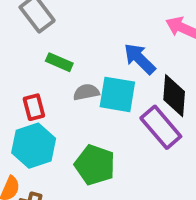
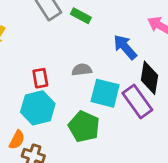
green rectangle: (59, 62) -> (81, 16), moved
cyan square: (117, 94) -> (105, 93), moved

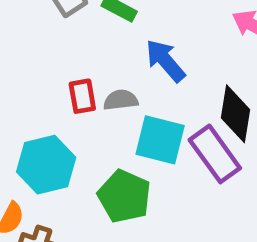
blue arrow: (125, 47) -> (165, 61), moved
red rectangle: (40, 78) -> (82, 96), moved

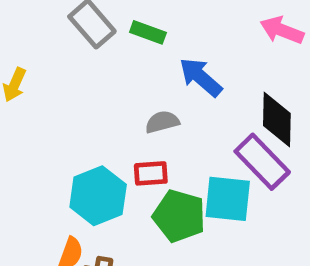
red rectangle: (82, 96) -> (151, 173), moved, turned -76
cyan square: (160, 140) -> (228, 199), moved

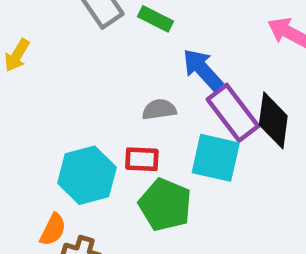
purple rectangle: (262, 162) -> (233, 113), moved
cyan square: (228, 199) -> (216, 158), moved

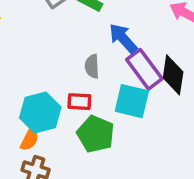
gray semicircle: (159, 109) -> (92, 66), turned -85
orange semicircle: (53, 230) -> (29, 139), moved

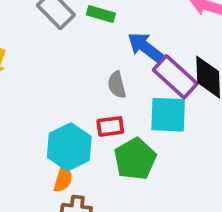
green pentagon: (96, 134) -> (135, 159), turned 30

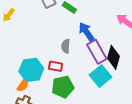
cyan square: (168, 115) -> (100, 76), moved, turned 30

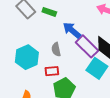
cyan hexagon: (31, 70) -> (27, 57), moved

